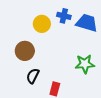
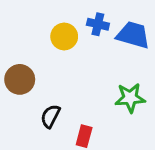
brown circle: (25, 51) -> (20, 79), moved

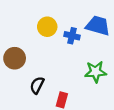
blue cross: (98, 24) -> (72, 36), moved

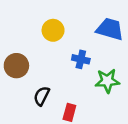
blue cross: (72, 36) -> (81, 59), moved

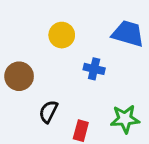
green star: (107, 81) -> (125, 119), moved

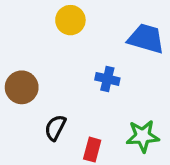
yellow circle: (62, 35) -> (70, 20), moved

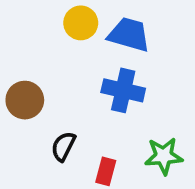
blue trapezoid: (146, 39) -> (129, 34), moved
blue cross: (107, 79) -> (123, 90), size x1.5

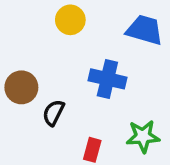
blue trapezoid: (129, 34) -> (145, 30), moved
black semicircle: (63, 146) -> (53, 113), moved

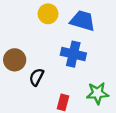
blue trapezoid: (145, 30) -> (83, 21), moved

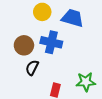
blue cross: (73, 54) -> (51, 42), moved
brown circle: (15, 60) -> (24, 45), moved

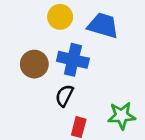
black semicircle: (32, 68) -> (64, 96), moved

